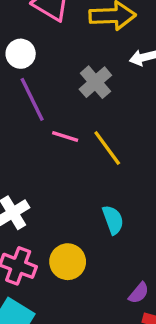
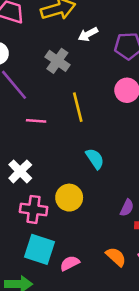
pink line: (65, 136) -> (36, 121), moved
yellow line: (107, 148) -> (78, 107), turned 36

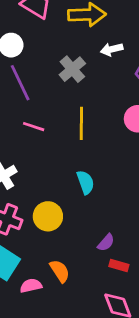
orange semicircle: (116, 257) -> (60, 271), moved

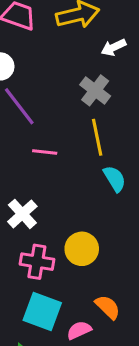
gray cross: (72, 69) -> (95, 90), moved
cyan semicircle: (85, 182) -> (115, 179), moved

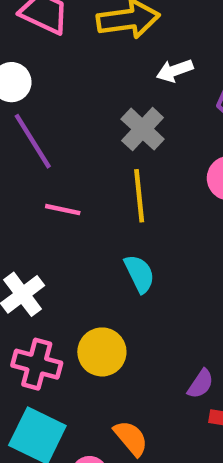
cyan semicircle: (115, 179) -> (139, 274), moved

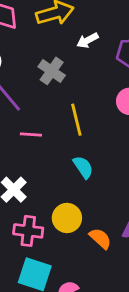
gray cross: (143, 129) -> (52, 71), moved
orange semicircle: (131, 438) -> (100, 238), moved

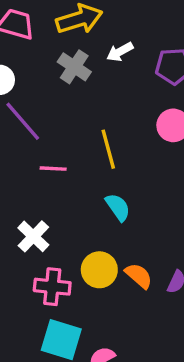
gray cross: (52, 71) -> (74, 67), moved
orange semicircle: (100, 238) -> (139, 276), moved

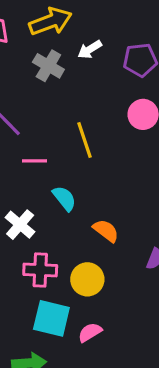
cyan semicircle: (118, 207) -> (64, 198), moved
yellow circle: (99, 270) -> (87, 279), moved
orange semicircle: (139, 276) -> (106, 231), moved

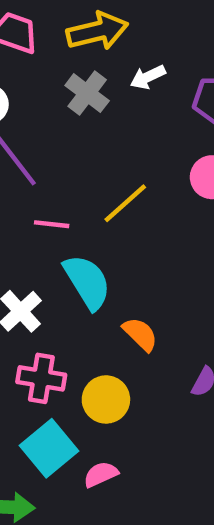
yellow line: (84, 140) -> (125, 203), turned 60
cyan semicircle: (64, 198) -> (87, 282), size x1.5
cyan square: (51, 318) -> (49, 448), turned 30

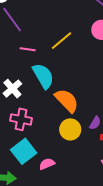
orange semicircle: (140, 334) -> (67, 101), size x1.5
yellow circle: (106, 399) -> (70, 129), moved

